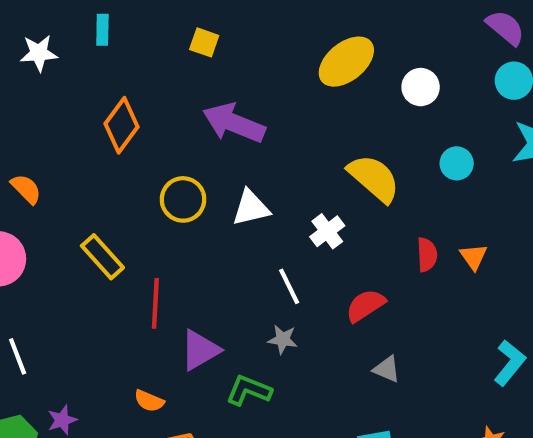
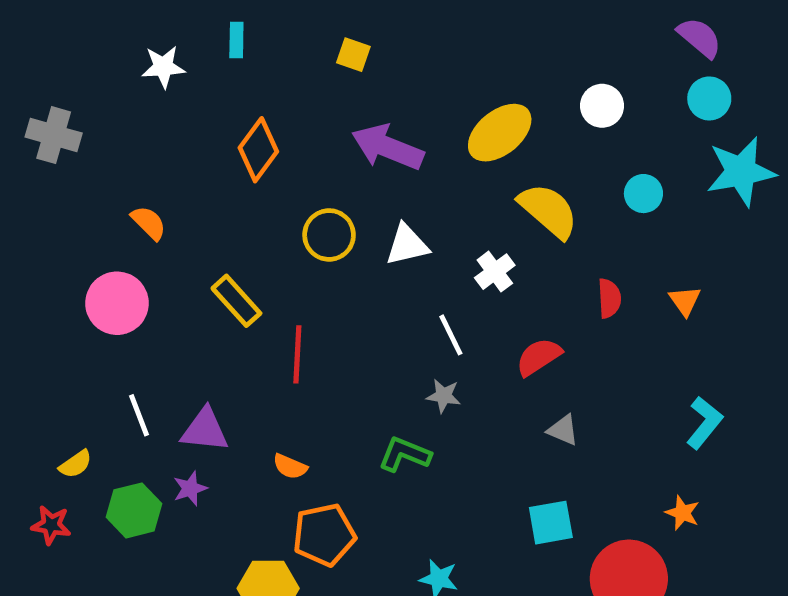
yellow ellipse: (346, 62) -> (500, 133), moved
orange triangle: (474, 257) -> (685, 301), moved
purple triangle: (200, 350) -> (205, 430), moved, turned 36

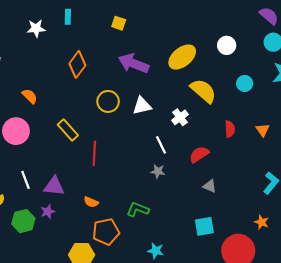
green L-shape: (405, 454) -> (138, 209), moved

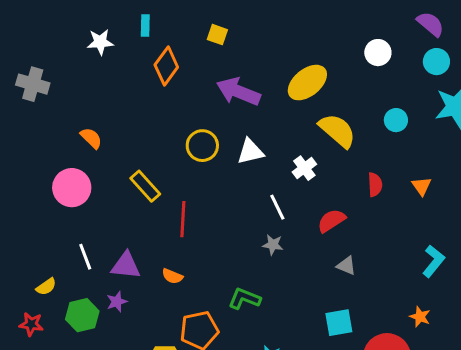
white circle: (227, 45) -> (378, 53), moved
orange diamond: (77, 64) -> (166, 66), moved
orange semicircle: (91, 202) -> (172, 276), moved

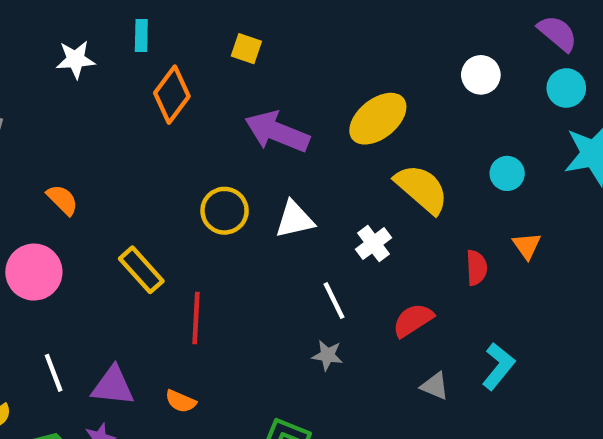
orange triangle: (421, 186) -> (527, 246), moved
cyan L-shape: (433, 261) -> (498, 366), moved

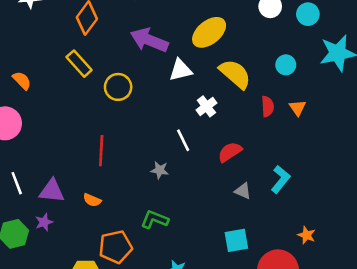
cyan circle: (566, 88) -> (308, 14), moved
white triangle: (295, 219) -> (180, 70), moved
red semicircle: (476, 268) -> (268, 106), moved
yellow rectangle: (141, 270) -> (79, 64), moved
gray star: (327, 355) -> (160, 170), moved

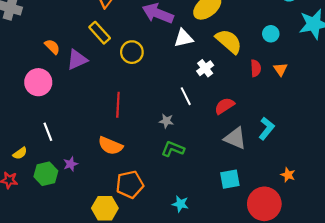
purple triangle: (52, 191) -> (77, 60), moved, turned -30
gray triangle: (243, 191) -> (235, 138), size x1.6
orange semicircle: (92, 200) -> (110, 146), size x1.6
green L-shape: (154, 220) -> (173, 149), moved

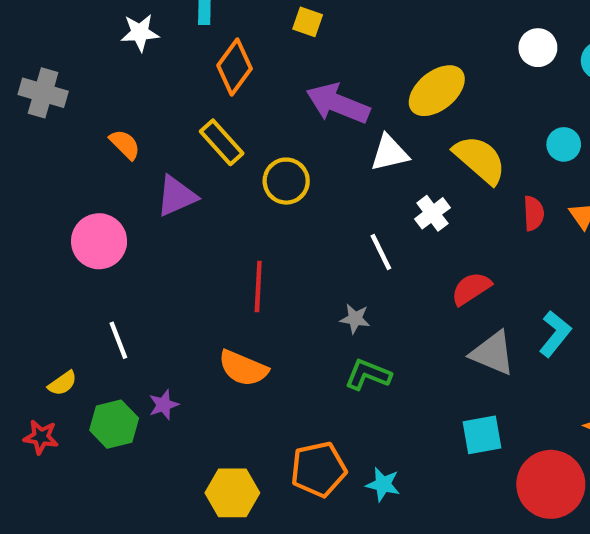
orange semicircle: (52, 47) -> (125, 144), moved
white line: (186, 96) -> (381, 252), moved
orange pentagon: (130, 184) -> (318, 469), moved

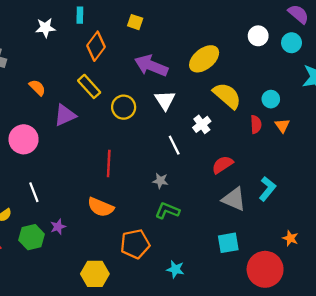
cyan circle: (564, 144) -> (271, 99), moved
white triangle: (389, 153) -> (165, 100), moved, turned -50
orange pentagon: (318, 469) -> (135, 244), moved

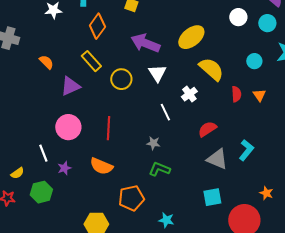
cyan circle: (271, 99) -> (254, 61), moved
pink circle: (24, 139) -> (68, 127), moved
purple star: (58, 227) -> (64, 168), moved

